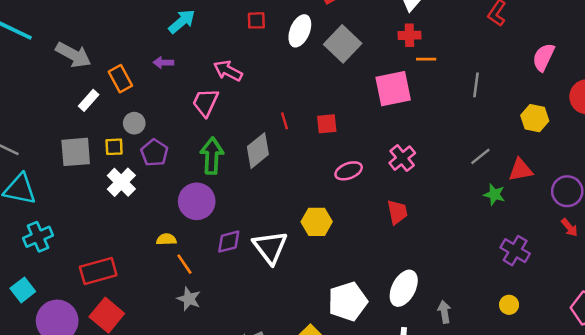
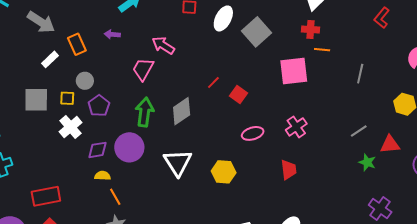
red line: (284, 121) -> (213, 82), moved, turned 56
red square: (327, 124) -> (238, 94), turned 36
purple diamond: (229, 242) -> (97, 150), moved
white triangle: (270, 247) -> (178, 163), moved

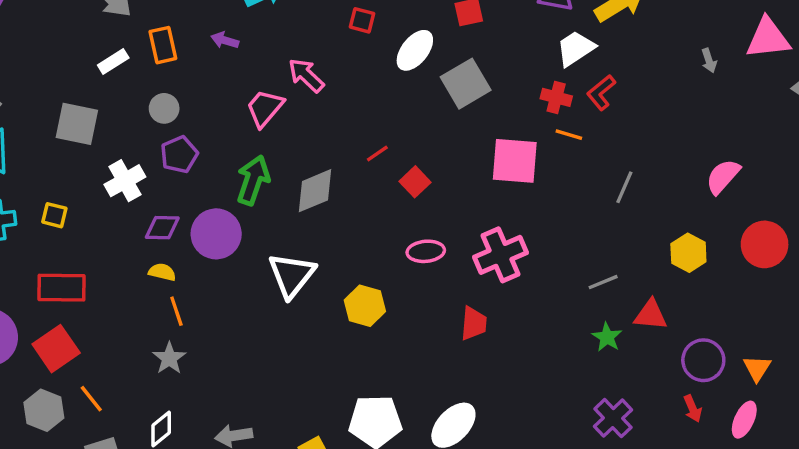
red L-shape: (382, 18) -> (601, 92), moved
yellow square: (67, 98) -> (54, 215), moved
pink cross: (296, 127) -> (500, 255), size x1.4

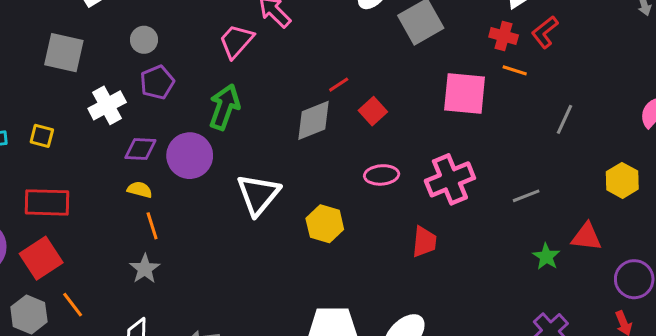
gray diamond: (315, 191) -> (314, 120), moved
gray line: (603, 282) -> (526, 196), moved

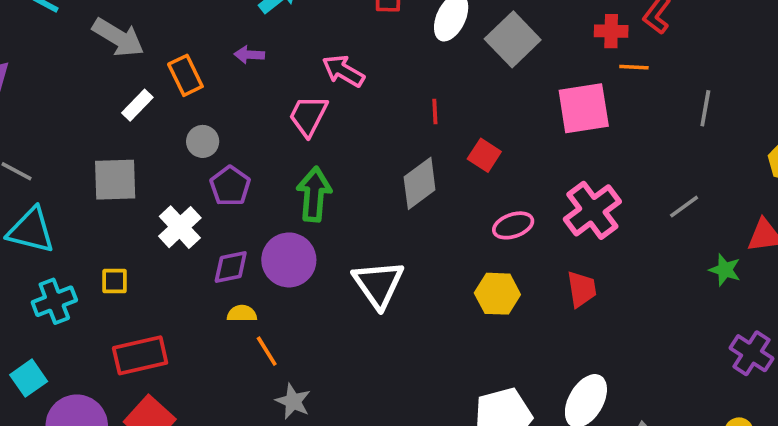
red line: (339, 85) -> (435, 111), moved, turned -45
yellow hexagon: (325, 224) -> (497, 294), moved
gray star: (145, 269) -> (293, 401), moved

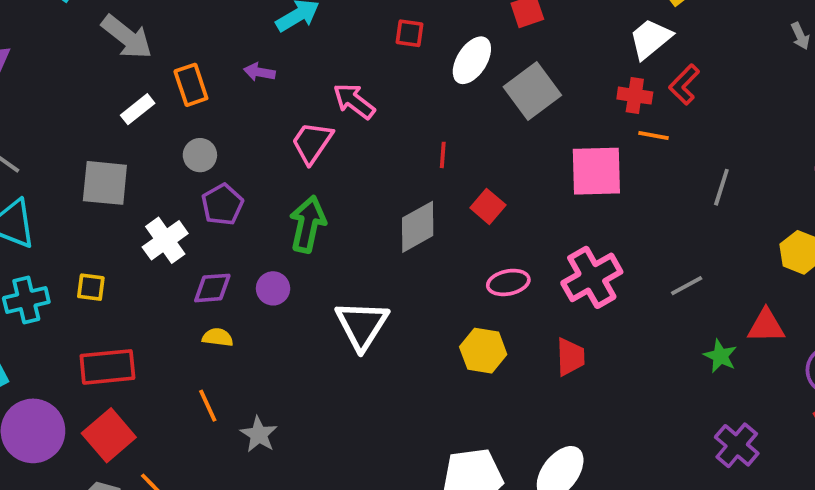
purple circle: (289, 260) -> (273, 288), size x0.6
orange line: (267, 351) -> (208, 406), moved

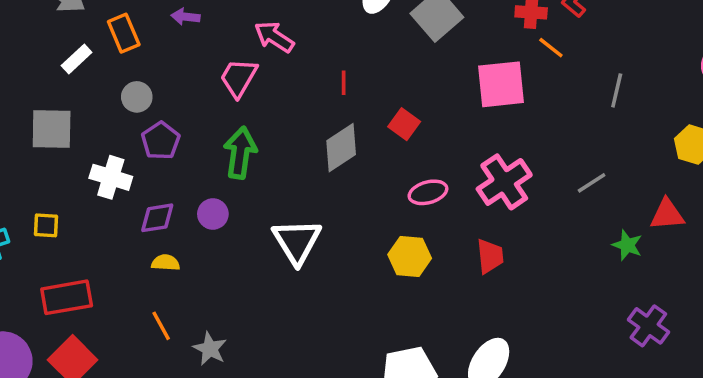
orange line: (654, 136) -> (551, 48), turned 32
red line: (443, 155) -> (344, 83), moved
white cross: (165, 240) -> (111, 177), turned -33

